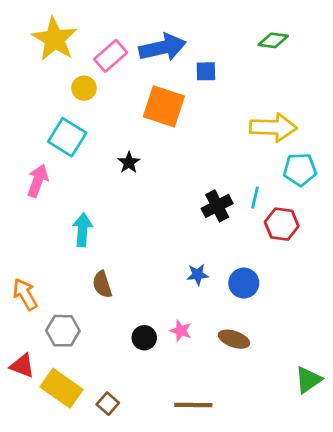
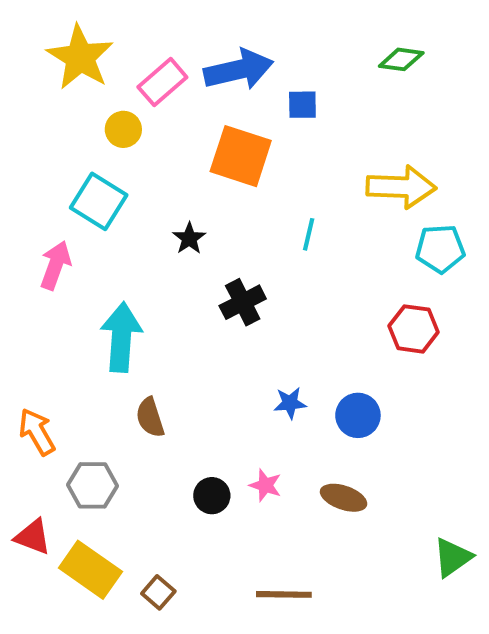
cyan line: (255, 198) -> (309, 234), moved
black cross: (217, 206) -> (243, 302), moved
cyan arrow: (83, 230) -> (121, 337), size x1.4

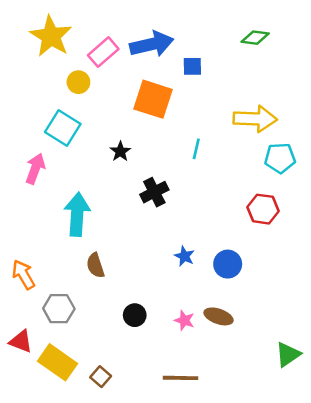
blue star: (290, 403) -> (184, 256), turned 30
pink star: (265, 485) -> (184, 320), moved

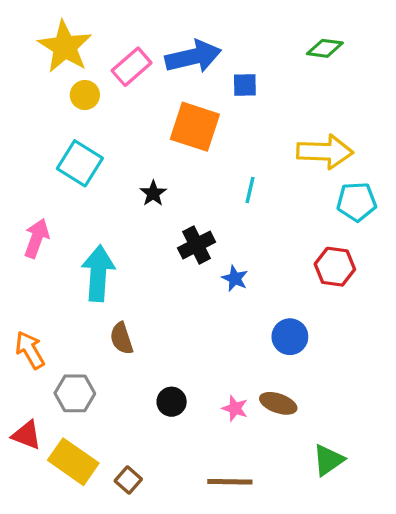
yellow circle: (78, 82) -> (85, 95), moved
pink arrow: (35, 169) -> (37, 238), moved
blue star: (184, 256) -> (235, 278), moved
green triangle: (288, 354) -> (328, 460), moved

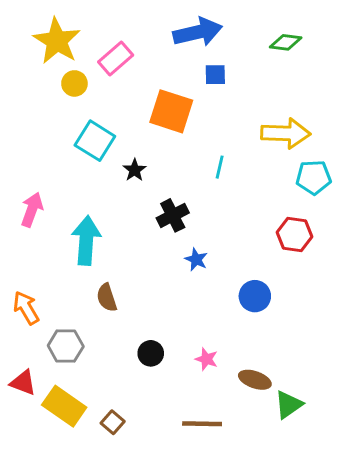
blue arrow: (193, 57) -> (198, 32), moved
cyan square: (80, 163) -> (95, 141), moved
blue star: (235, 278) -> (196, 259), moved
brown ellipse: (278, 403) -> (255, 380), moved

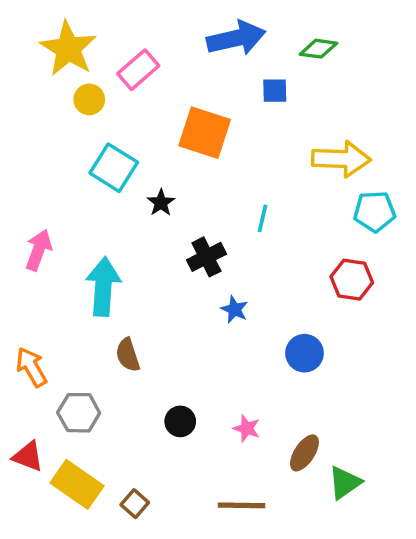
green diamond: (286, 42) -> (318, 49), moved
blue square: (215, 75) -> (275, 91), moved
cyan line: (220, 167) -> (262, 218), moved
brown ellipse: (255, 380) -> (304, 453), turned -76

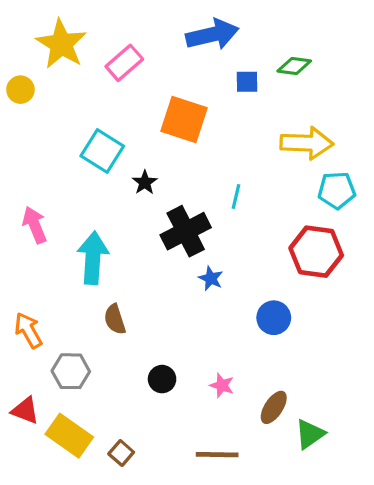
green diamond: (318, 49) -> (294, 66), moved
yellow circle: (89, 99) -> (20, 90), moved
pink arrow: (38, 250) -> (35, 225), turned -42
black cross: (206, 257) -> (186, 231), size x1.4
red hexagon: (352, 280) -> (316, 252), size x1.4

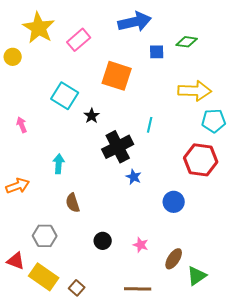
pink arrow: (35, 225) -> (22, 125), moved, size x0.7
cyan arrow: (93, 258) -> (59, 164), size x0.6
orange arrow: (28, 330) -> (18, 186), moved, turned 100

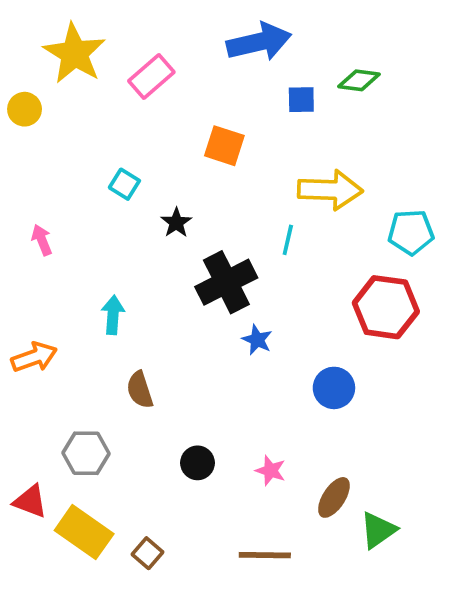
orange square: (117, 76) -> (224, 146), size x0.7
yellow arrow: (195, 91) -> (330, 190), moved
cyan square: (65, 96) -> (124, 184), size x0.6

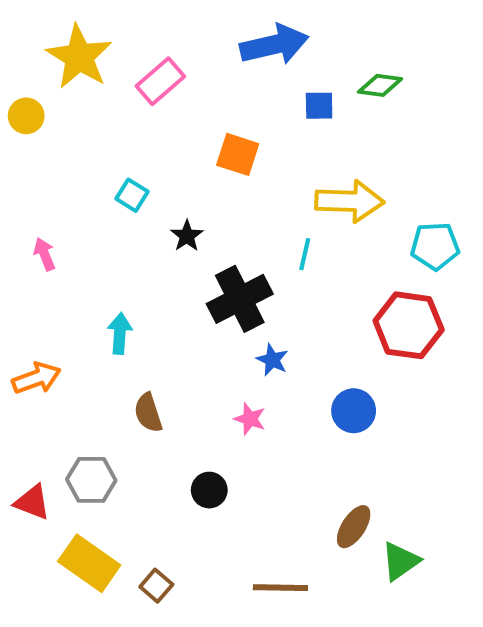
pink star: (271, 471) -> (250, 419), moved
red triangle: (30, 501) -> (32, 502), moved

